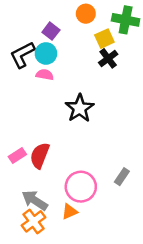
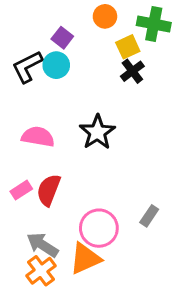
pink semicircle: (45, 75) -> (38, 137), moved, size x1.5
orange triangle: (70, 212) -> (85, 259), size x1.6

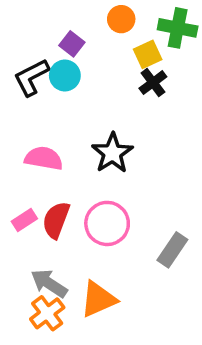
gray rectangle: (149, 216) -> (172, 250), size x1.4
pink circle: (99, 228) -> (107, 223), moved

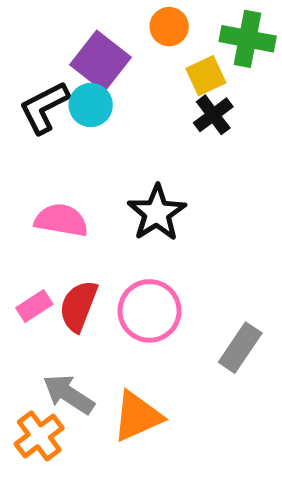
purple square: (72, 44) -> (100, 61), size x1.6
orange cross: (47, 313) -> (39, 436), moved

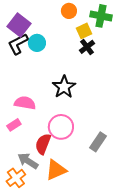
purple square: (100, 61) -> (19, 25), moved
pink semicircle: (61, 220) -> (25, 103), moved
red semicircle: (78, 306) -> (43, 144), moved

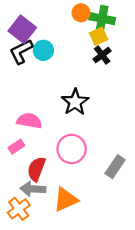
green cross: (101, 16) -> (102, 19), moved
red semicircle: (43, 144) -> (36, 169), moved
gray arrow: (28, 161) -> (33, 189), turned -30

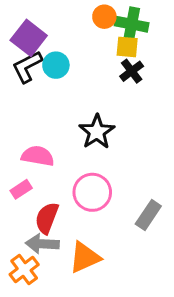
yellow square: (99, 36) -> (127, 47), turned 30

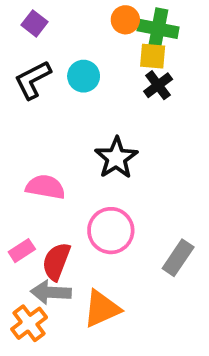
purple square: (29, 38) -> (34, 23), moved, size x0.6
cyan circle: (56, 65) -> (84, 76), moved
pink rectangle: (21, 189) -> (22, 251), moved

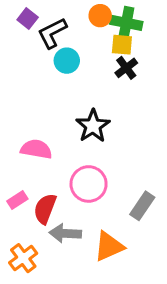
black L-shape: (33, 80) -> (52, 33), moved
gray arrow: (51, 292) -> (65, 233), moved
orange triangle: (102, 309) -> (109, 246), moved

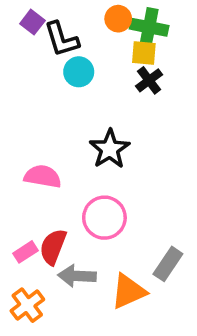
black L-shape: (52, 33) -> (62, 39), turned -80
pink rectangle: (17, 200) -> (26, 252), moved
gray rectangle: (142, 206) -> (168, 264), moved

